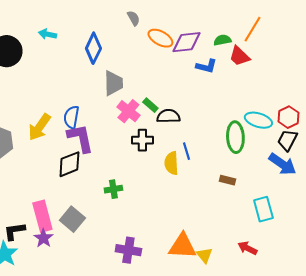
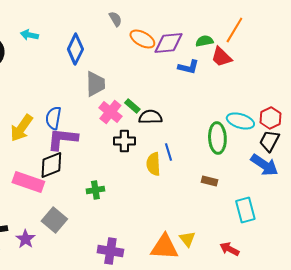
purple L-shape: (80, 138) -> (62, 139), turned -72
pink rectangle: (42, 216) -> (28, 182), moved, turned -56
yellow triangle: (204, 255) -> (187, 239), moved

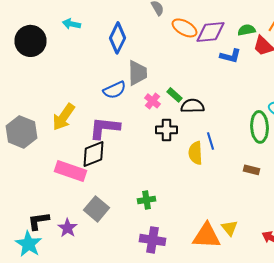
pink cross: (110, 112) -> (152, 101), size x0.7
blue semicircle: (53, 118) -> (114, 90), moved, turned -125
green cross: (95, 190) -> (146, 200), moved

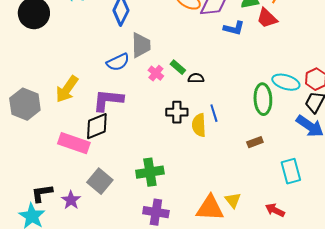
black semicircle: (192, 106) -> (196, 78), size x0.7
black cross: (166, 130) -> (177, 112), moved
brown rectangle: (252, 170) -> (255, 142), turned -35
green cross: (146, 200) -> (150, 172), size x1.5

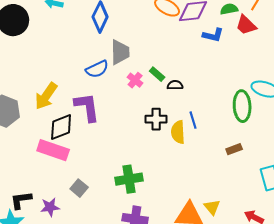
purple L-shape: (108, 100) -> (87, 107), turned 76
black diamond: (97, 126) -> (61, 127), moved
gray square: (100, 181) -> (79, 188), size x0.7
purple star: (71, 200) -> (50, 207), turned 30

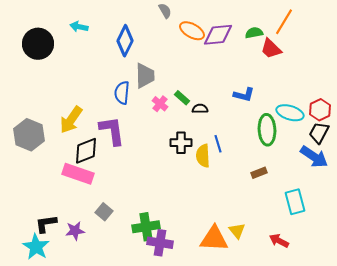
blue L-shape: (213, 35) -> (244, 95), moved
blue semicircle: (97, 69) -> (122, 93), turned 120
green cross: (129, 179) -> (146, 227), moved

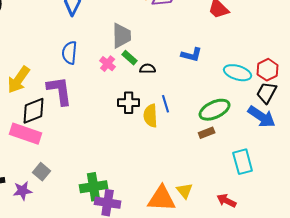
gray trapezoid: (145, 76) -> (122, 36), moved
green ellipse: (267, 130) -> (215, 110), moved, turned 68
gray square: (104, 212) -> (42, 172), moved

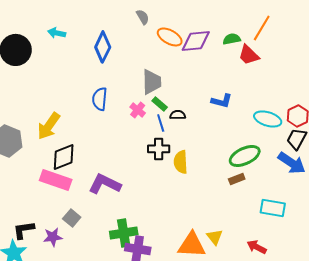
purple L-shape: (60, 91) -> (105, 184), moved, turned -56
blue line: (166, 104) -> (161, 123), moved
cyan rectangle: (243, 162) -> (273, 208), turned -65

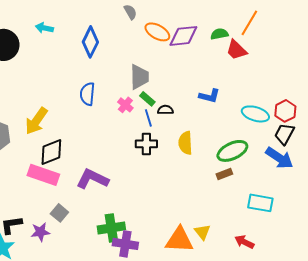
yellow semicircle: (181, 162) -> (185, 143), moved

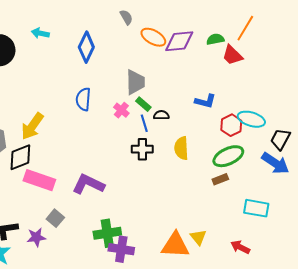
red hexagon: (285, 111) -> (231, 125), moved
black diamond: (51, 152) -> (20, 157), moved

